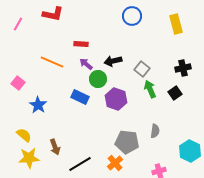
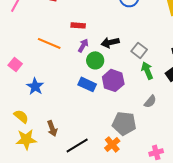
purple arrow: (86, 64) -> (83, 45), turned 80
blue rectangle: (80, 97) -> (87, 84), moved
gray semicircle: (155, 131) -> (150, 101), moved, turned 32

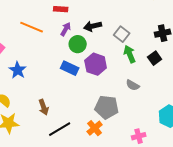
gray semicircle: (150, 101) -> (133, 85), turned 80
brown arrow: (52, 128) -> (44, 107), moved

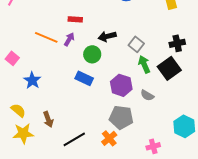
purple arrow: (66, 29) -> (69, 39), moved
black square: (155, 58) -> (169, 68), size x1.6
purple hexagon: (96, 64) -> (121, 85), moved
brown arrow: (44, 107) -> (48, 119), moved

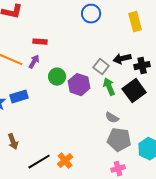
black arrow: (107, 36) -> (122, 59), moved
blue rectangle: (84, 78) -> (19, 97), moved, turned -42
purple hexagon: (121, 85) -> (79, 85), moved
gray pentagon: (121, 117) -> (119, 140), moved
orange cross: (109, 138) -> (65, 161), moved

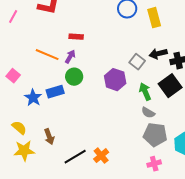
yellow rectangle: (135, 22) -> (154, 18), moved
green circle: (57, 77) -> (74, 77), moved
green arrow: (109, 87) -> (145, 92), moved

